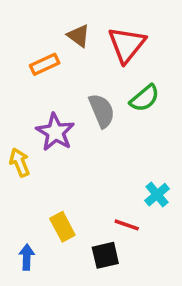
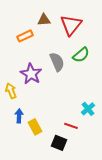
brown triangle: (79, 36) -> (44, 20), turned -40
black square: (105, 255) -> (59, 143), turned 35
blue arrow: (27, 257) -> (19, 116), moved

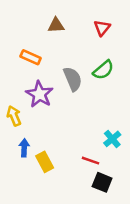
red triangle: (71, 25) -> (102, 28), moved, size x0.6
orange rectangle: (25, 36) -> (31, 57), moved, turned 49
black square: (59, 143) -> (102, 182), moved

